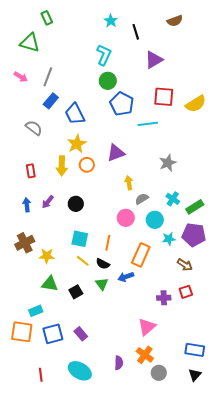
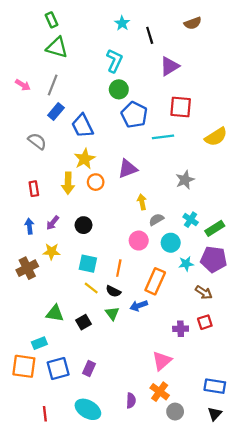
green triangle: (30, 43) -> (57, 47), moved
yellow semicircle: (196, 104) -> (216, 137), moved
yellow star: (47, 256) -> (52, 252), moved
purple rectangle: (81, 334) -> (89, 369), turned 64

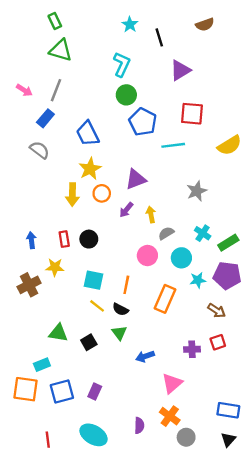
blue rectangle: (56, 111) -> (45, 118), moved
red rectangle: (34, 189) -> (64, 239), moved
purple arrow: (53, 223) -> (126, 210), moved
blue arrow: (139, 306) -> (145, 356), moved

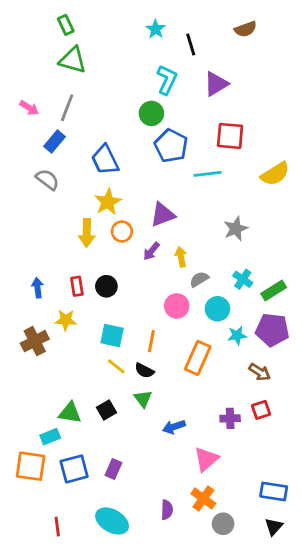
cyan L-shape: (122, 64) -> (167, 80), moved
green triangle: (58, 333) -> (70, 413), moved

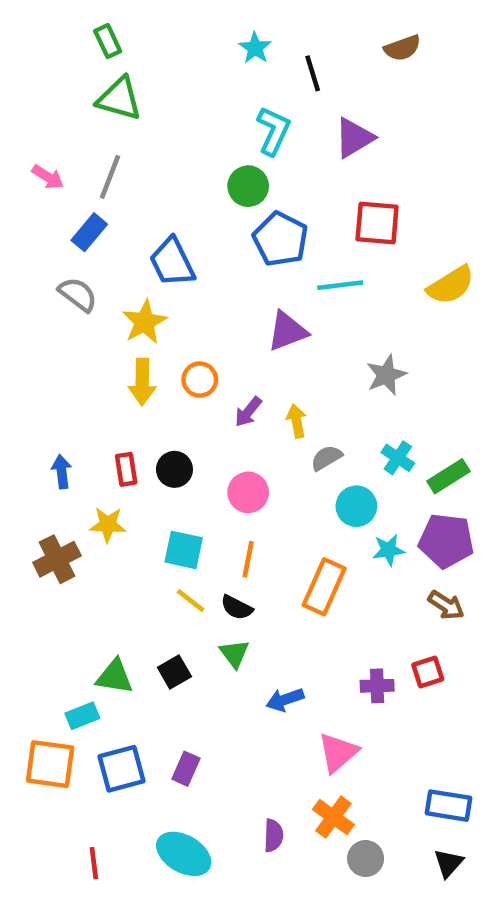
yellow star: (108, 202) -> (145, 322), moved
purple triangle: (163, 215) -> (287, 331), moved
pink circle: (177, 306) -> (248, 492), moved
brown arrow: (260, 372) -> (446, 605), moved

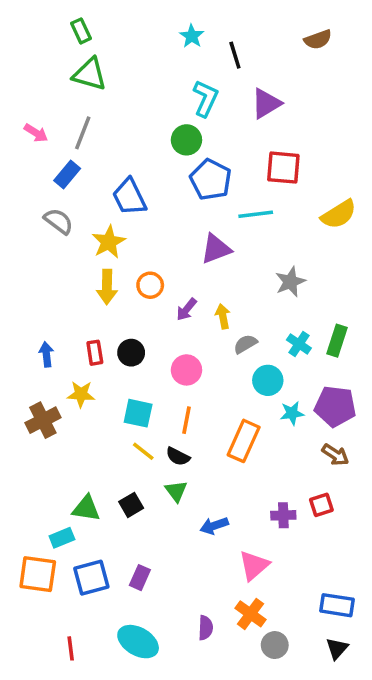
brown semicircle: (402, 48) -> (318, 40), moved
green rectangle: (448, 476) -> (337, 341), moved, turned -40

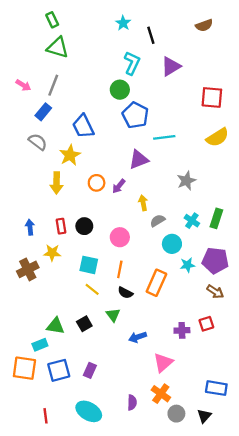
red square: (283, 168) -> (212, 97), moved
yellow arrow: (107, 287) -> (57, 183), moved
purple arrow: (186, 309) -> (119, 186), moved
black semicircle: (178, 456) -> (125, 293), moved
black triangle: (337, 648) -> (204, 416), moved

